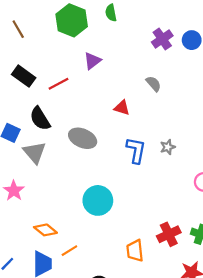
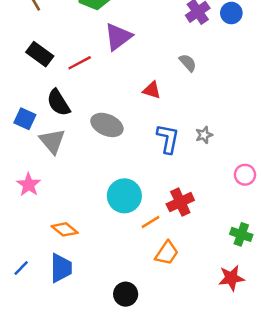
purple triangle: (92, 61) -> (118, 37), size x1.4
red cross: (169, 234) -> (180, 202), moved
orange line: (69, 251) -> (150, 222), moved
orange trapezoid: (135, 251) -> (167, 253), turned -140

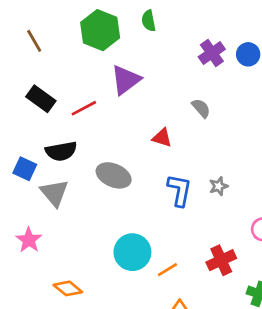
black semicircle: (58, 103) -> (61, 151), turned -68
red cross: (180, 202) -> (221, 260), moved
orange line: (150, 222) -> (167, 270), moved

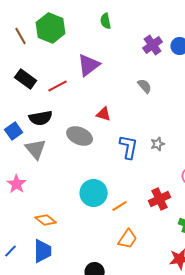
green hexagon: (100, 30) -> (51, 28), moved
red triangle: (162, 138) -> (104, 114), moved
blue square: (25, 169) -> (14, 131), turned 30

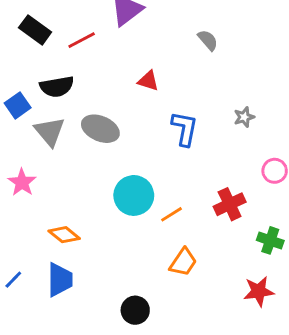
gray ellipse: (80, 136) -> (100, 129), moved
gray star: (158, 144) -> (244, 117), moved

